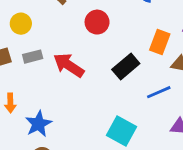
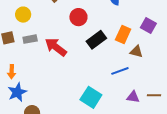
black rectangle: (126, 66) -> (96, 40), moved
blue star: (38, 124) -> (17, 92), moved

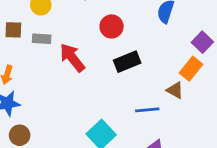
purple square: (148, 26) -> (202, 42), moved
orange rectangle: (123, 35) -> (191, 69), moved

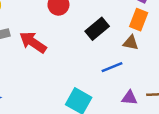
black rectangle: (127, 62) -> (97, 29), moved

